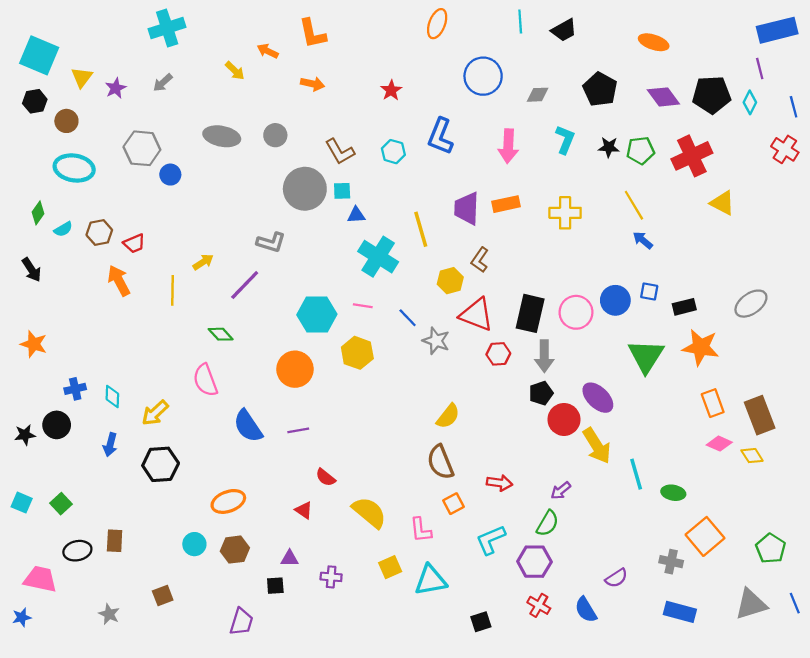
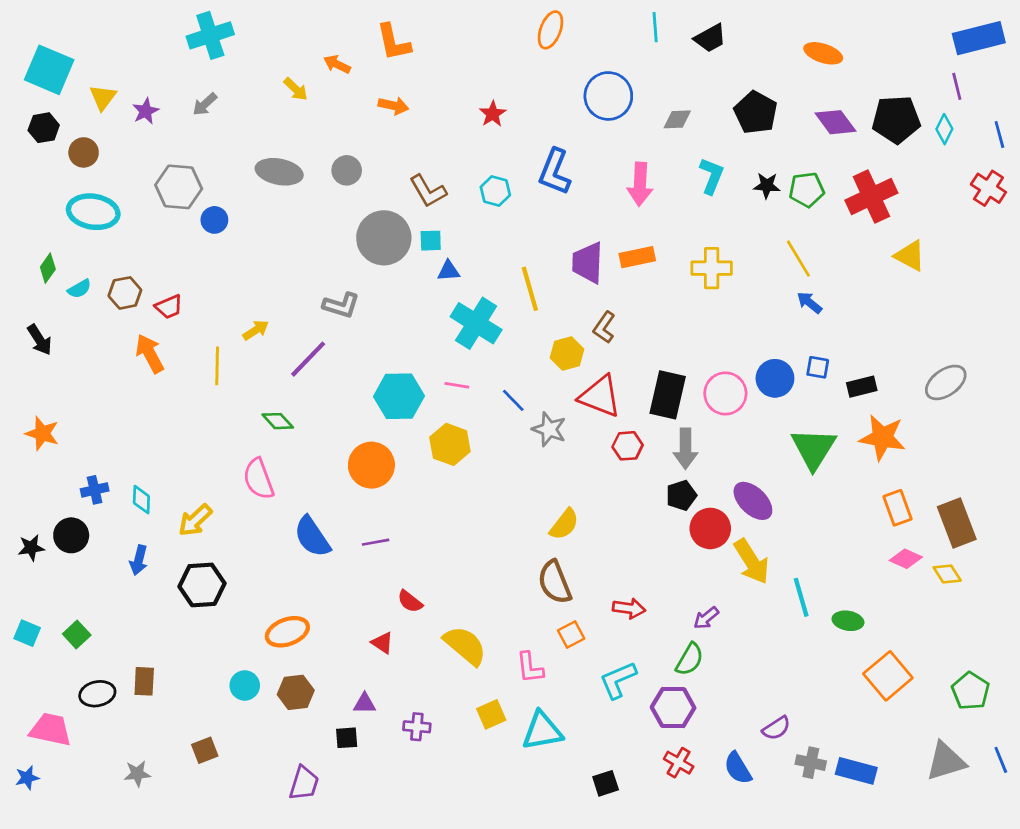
gray cross: (671, 562) -> (811, 763), moved
gray star: (109, 614) -> (137, 774), turned -30

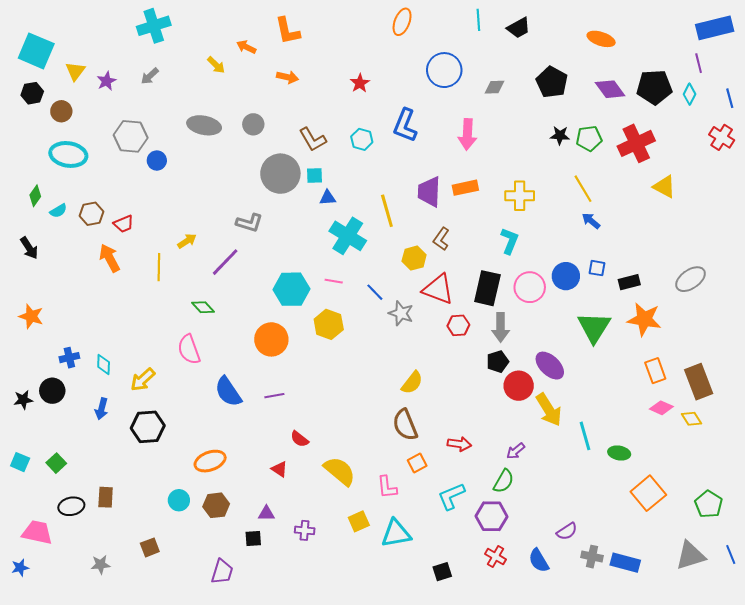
cyan L-shape: (712, 176) -> (510, 241), moved

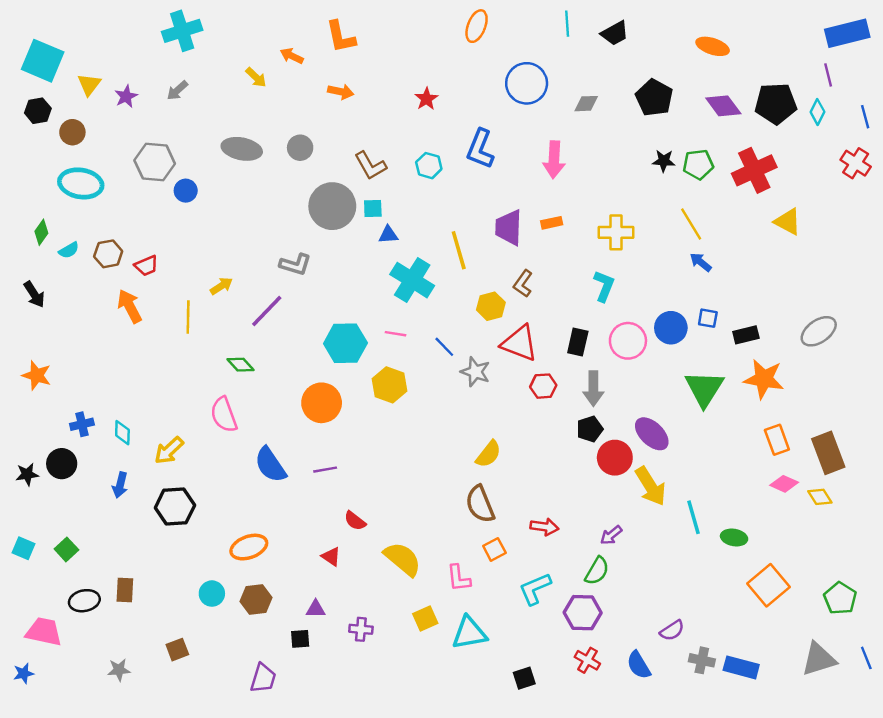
orange rectangle: (465, 188) -> (552, 223), size x0.7
black rectangle: (487, 288) -> (578, 342), size x0.7

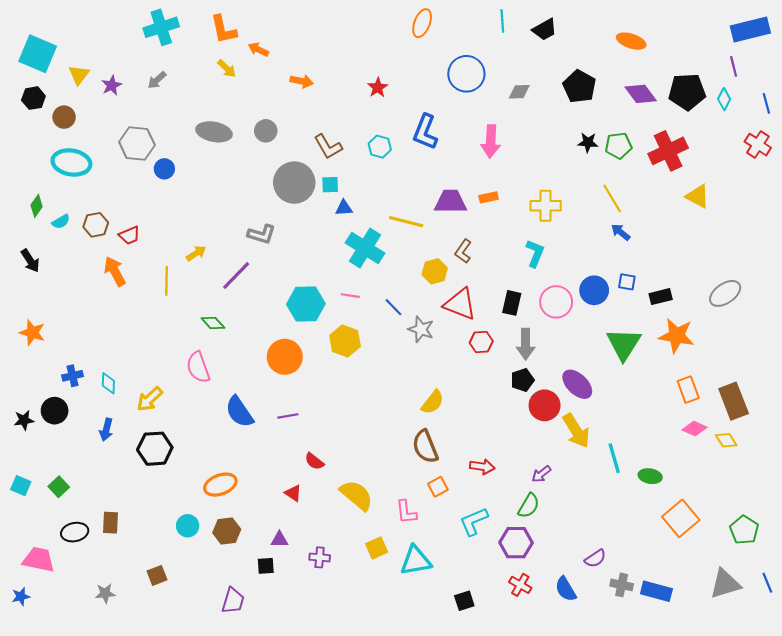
orange L-shape: (341, 37) -> (224, 29), moved
purple trapezoid: (509, 228) -> (451, 202), turned 88
yellow line: (459, 250) -> (406, 222), turned -60

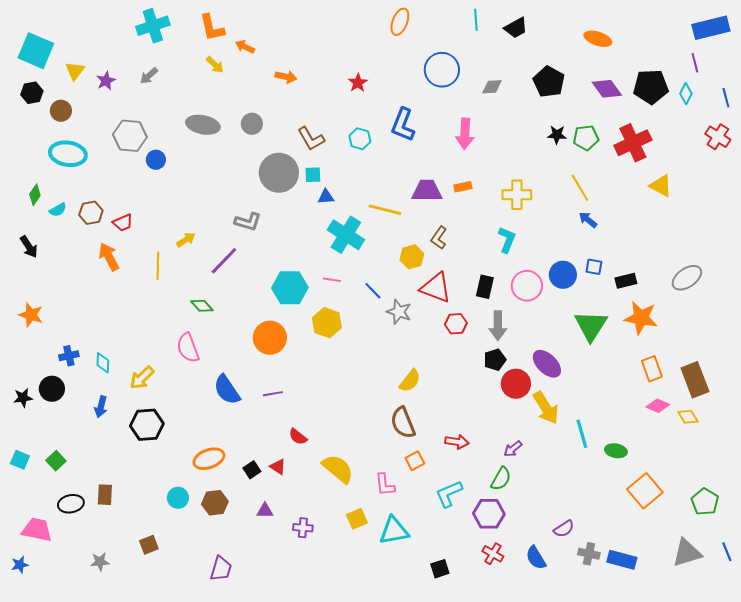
black square: (266, 566) -> (252, 470), moved, turned -30

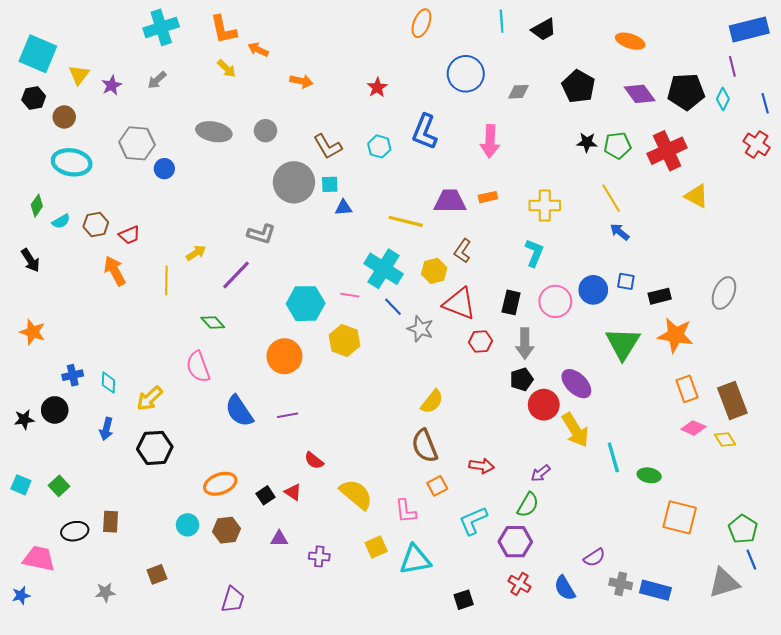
cyan cross: (346, 235) -> (384, 269), moved
gray ellipse: (687, 278) -> (724, 293), turned -32
orange square: (645, 491) -> (680, 517), turned -36
blue line: (727, 552) -> (751, 560), moved

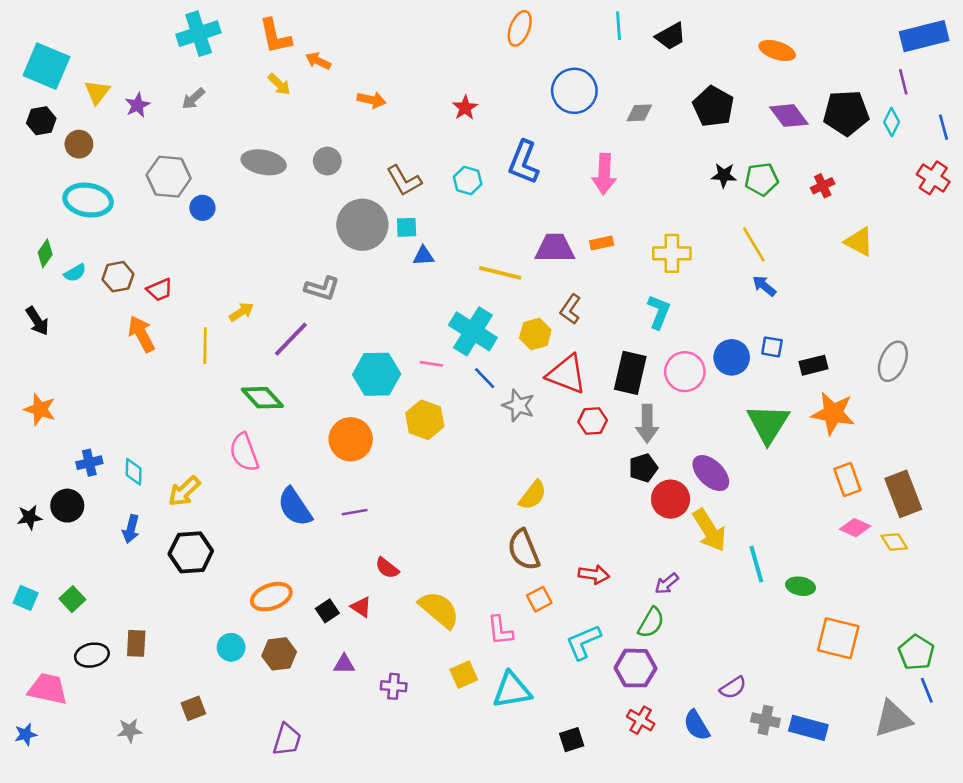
red cross: (667, 151) -> (823, 186), size x0.5
black rectangle: (511, 302) -> (630, 373), size x1.4
green diamond: (213, 322) -> (262, 398), size x1.4

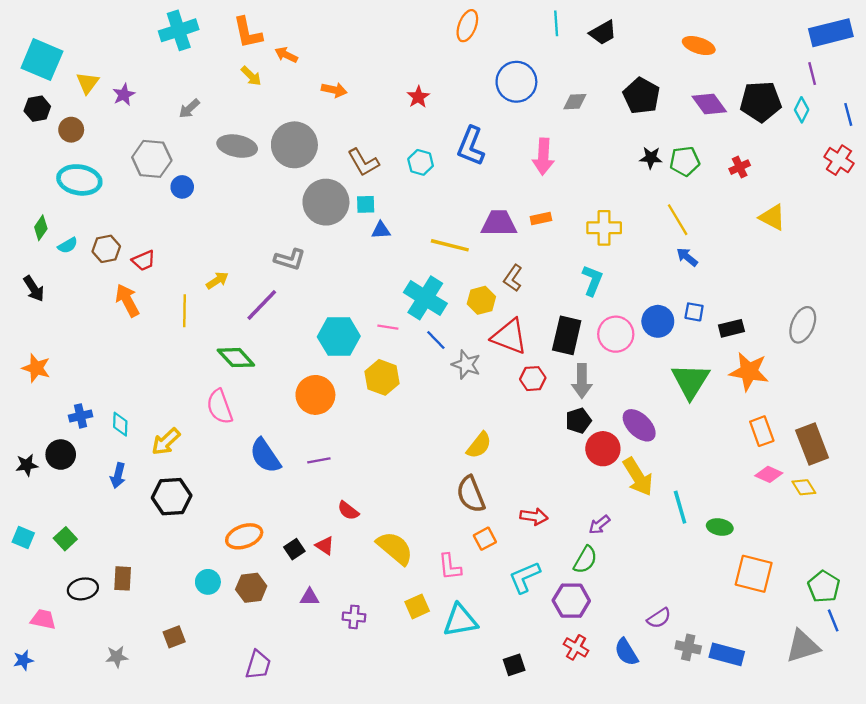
gray arrow: (193, 99) -> (189, 109), moved
gray circle: (327, 161) -> (294, 145), size x1.8
pink trapezoid: (48, 689) -> (43, 619), size x0.7

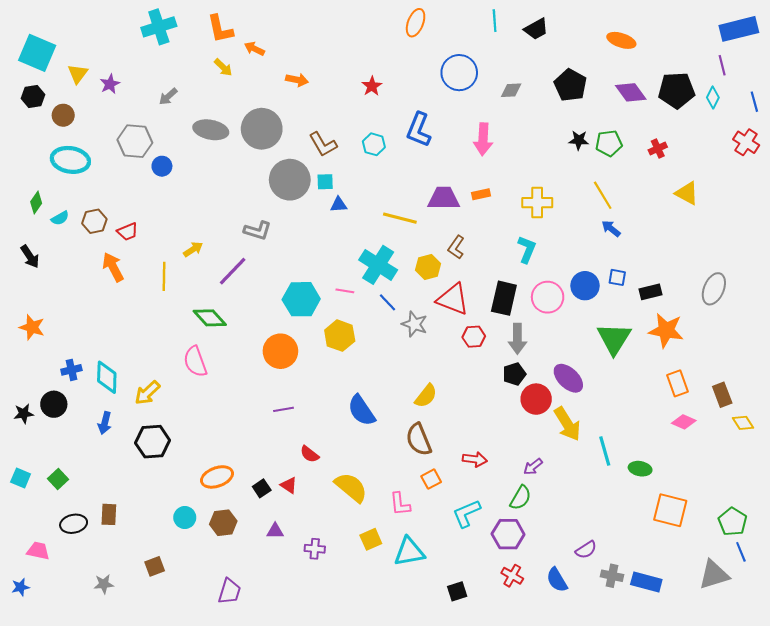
cyan diamond: (120, 424) -> (107, 377), size x1.5
brown rectangle: (812, 444) -> (722, 395), size x0.7
blue semicircle: (265, 456) -> (361, 410), moved
yellow diamond: (804, 487) -> (743, 423), moved

